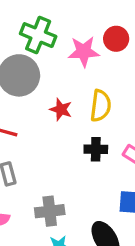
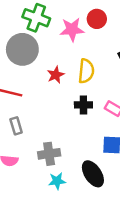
red star: (61, 109) -> (56, 75), turned 30

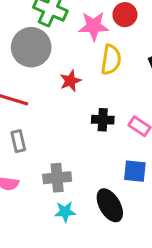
yellow semicircle: (86, 71) -> (111, 60), moved

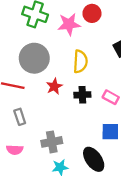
gray circle: (31, 47) -> (34, 58), moved
yellow semicircle: (111, 60) -> (80, 61), moved
red star: (70, 81) -> (54, 86), moved

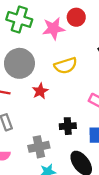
yellow semicircle: (80, 61) -> (66, 66), turned 70
black cross: (82, 95) -> (68, 126), moved

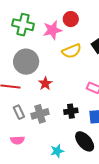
yellow semicircle: (66, 66) -> (72, 51), moved
gray cross: (39, 147) -> (40, 114), moved

